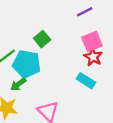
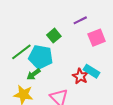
purple line: (85, 12) -> (80, 20), moved
red star: (93, 57) -> (80, 76), moved

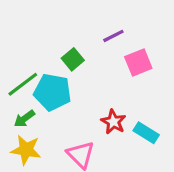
cyan rectangle: (91, 71) -> (146, 133), moved
green arrow: (34, 74) -> (24, 119), moved

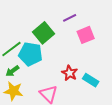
green square: (73, 59) -> (44, 33), size x1.5

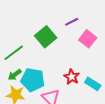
pink square: (86, 35) -> (88, 39), turned -30
cyan pentagon: (30, 54) -> (33, 80), moved

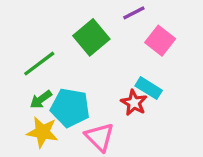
cyan rectangle: (93, 84) -> (149, 88), moved

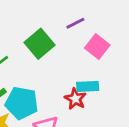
cyan rectangle: (149, 88) -> (88, 86), turned -35

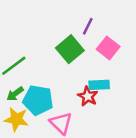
purple line: (75, 23) -> (88, 26), turned -36
green square: (40, 44) -> (70, 49), moved

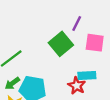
pink square: (108, 48) -> (95, 43), turned -30

